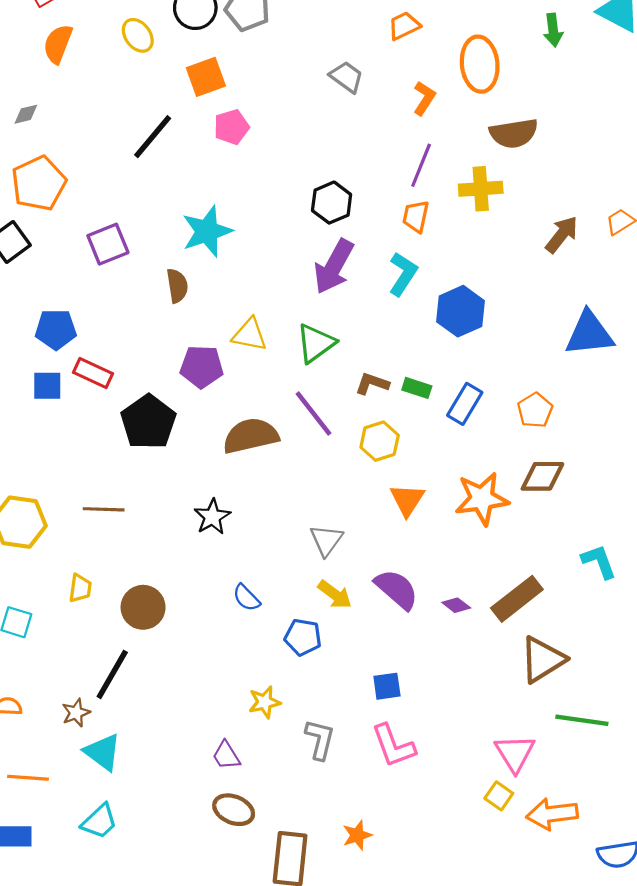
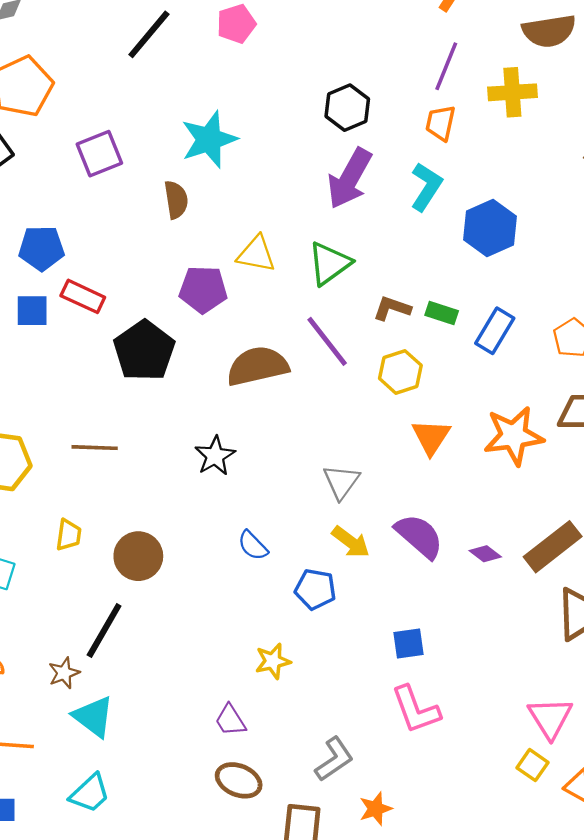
gray L-shape: (320, 739) -> (334, 759), moved, turned 42

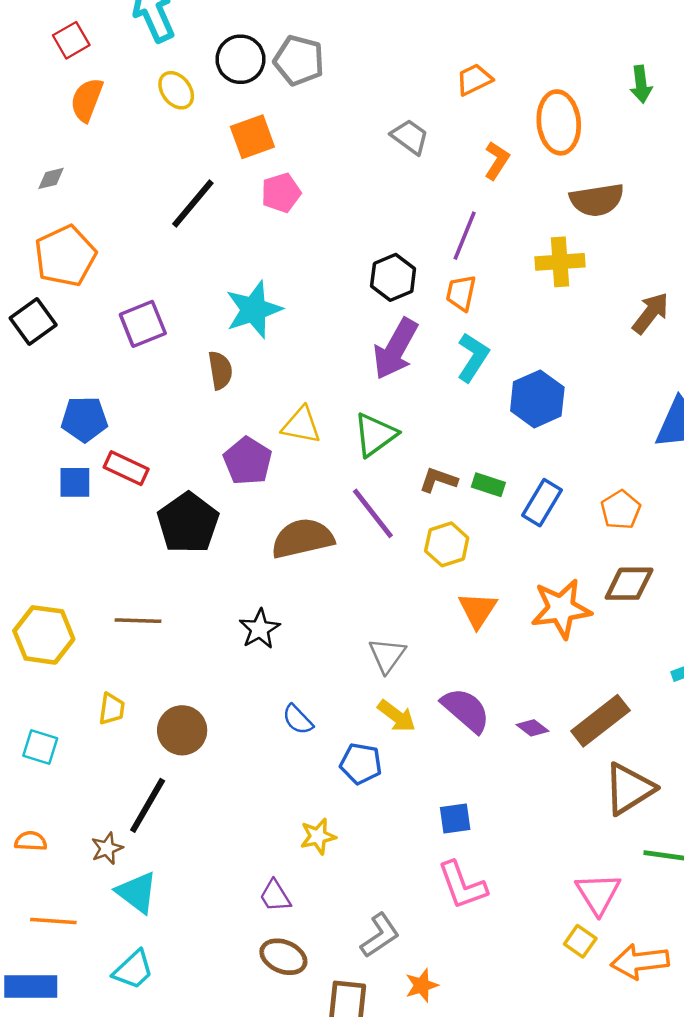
purple line: (446, 66) -> (465, 236), moved
orange trapezoid: (440, 123) -> (461, 293), moved
purple pentagon: (203, 289) -> (248, 461), turned 30

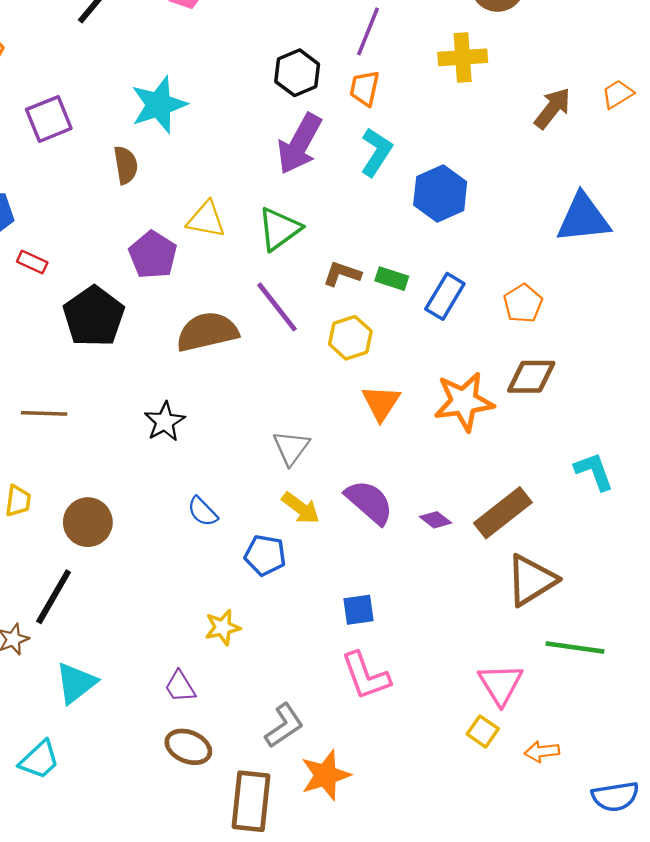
red rectangle: (126, 468) -> (32, 262), size x0.7
cyan triangle: (137, 892) -> (76, 683), moved, turned 45
orange arrow: (640, 962) -> (542, 752), size x0.6
orange star: (422, 985) -> (325, 775), size x1.5

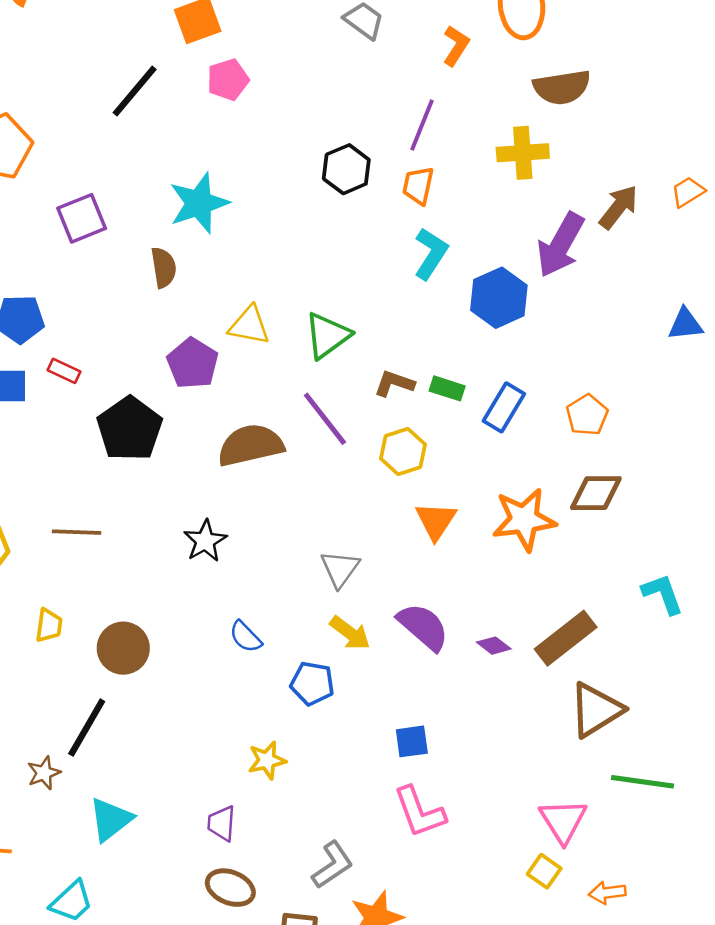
purple arrow: (299, 144) -> (561, 245), moved
blue triangle: (583, 218) -> (685, 324), moved, size x0.6
purple trapezoid: (180, 687) -> (222, 823), turned 36

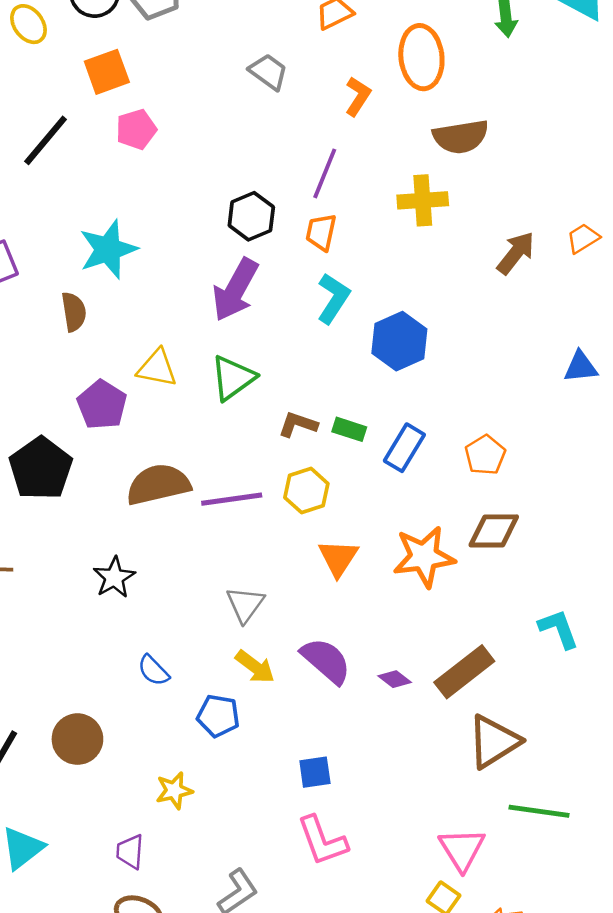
purple arrow: (561, 245) -> (235, 290), moved
purple line: (325, 419) -> (232, 499), moved, turned -60
brown circle: (123, 648) -> (77, 739), moved

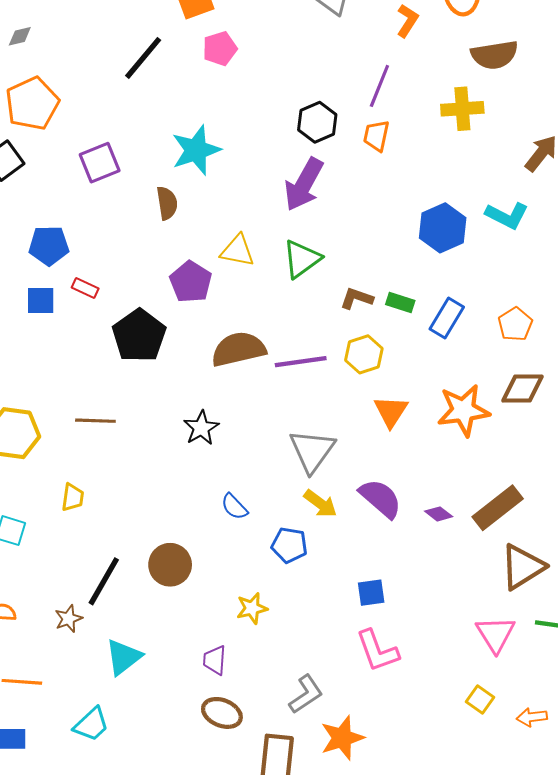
cyan L-shape: (333, 298) -> (507, 215), moved, turned 84
gray triangle: (245, 604) -> (312, 451), size x1.4
pink triangle: (462, 849) -> (496, 634), moved

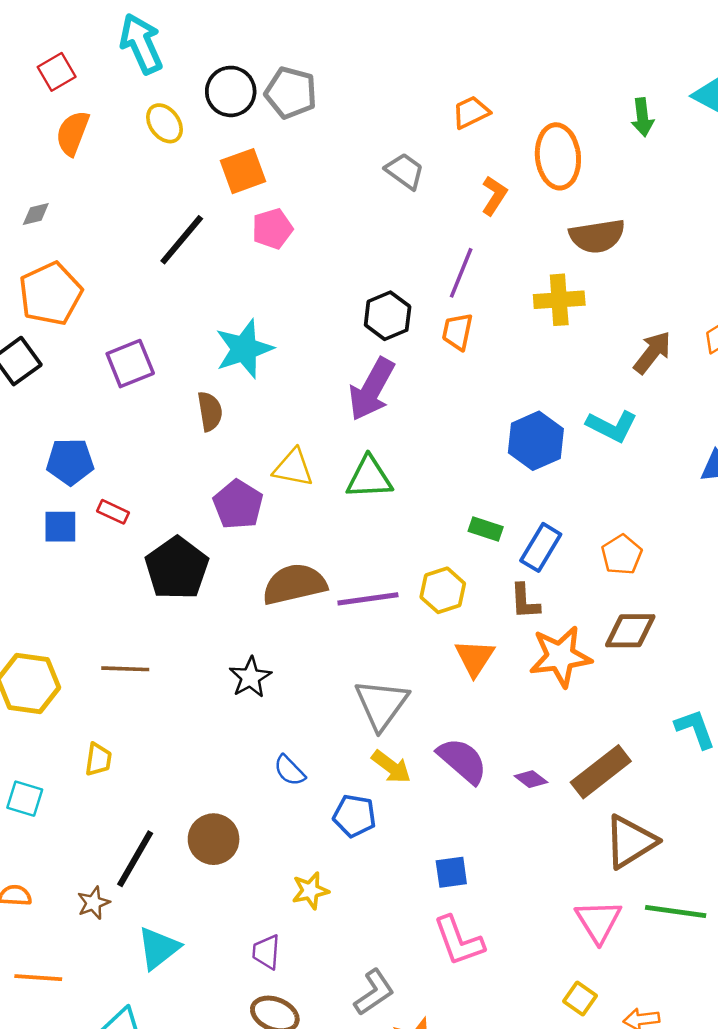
green triangle: (302, 259) -> (369, 478), turned 33
brown L-shape: (357, 298) -> (525, 601), moved, turned -112

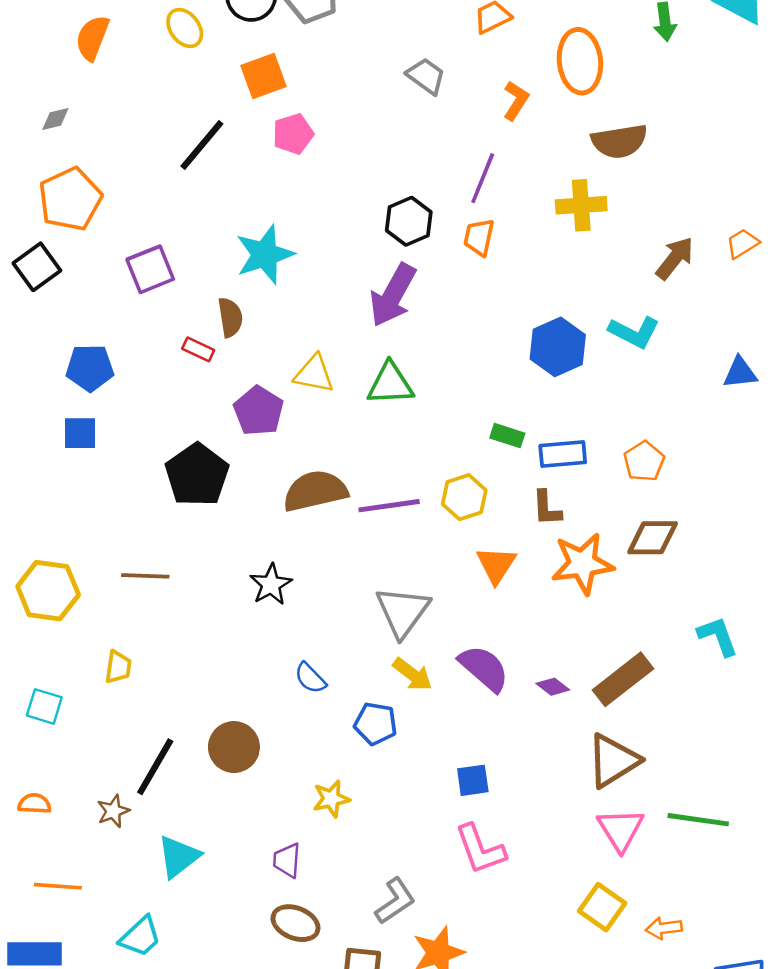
red rectangle: (113, 512) -> (198, 349), moved
blue rectangle: (541, 547) -> (563, 454), turned 54
brown triangle: (630, 842) -> (613, 761), moved
yellow square: (580, 998) -> (602, 907), size x1.4

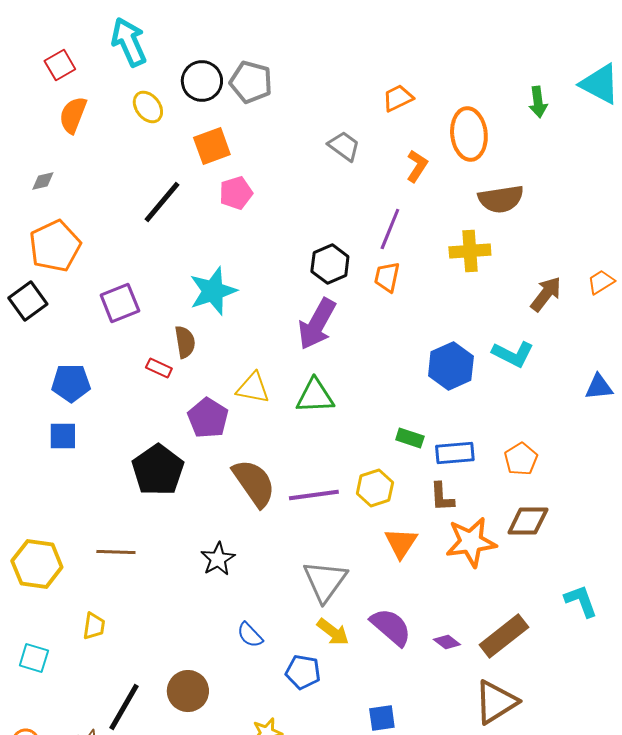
brown semicircle: (315, 491) -> (254, 483), turned 68

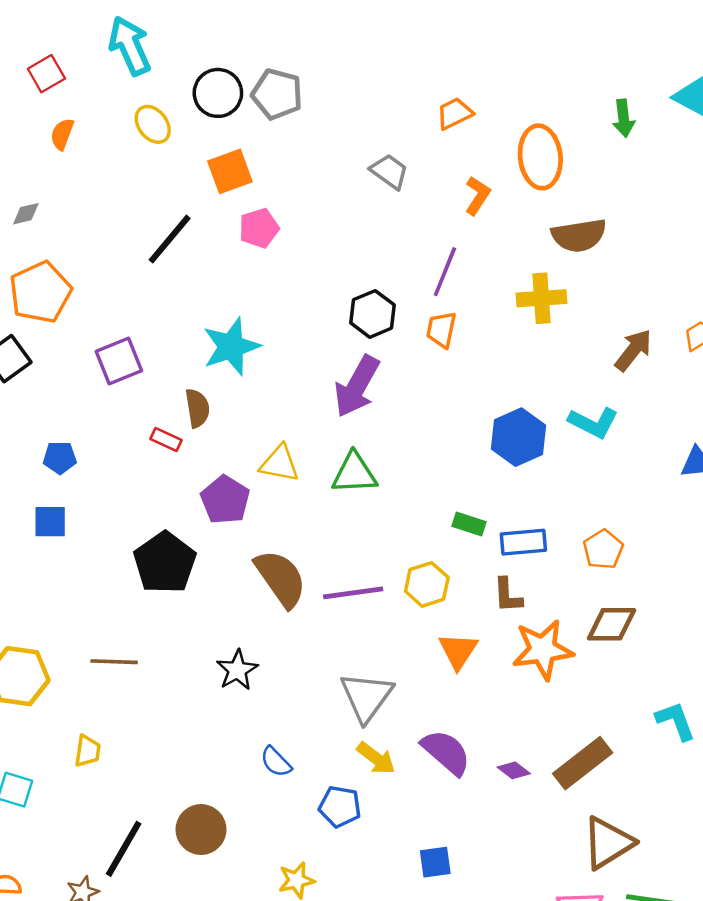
orange semicircle: (73, 115) -> (62, 134), size x0.7
blue pentagon: (71, 383) -> (60, 458), size x0.7
brown triangle: (496, 702) -> (608, 843), moved

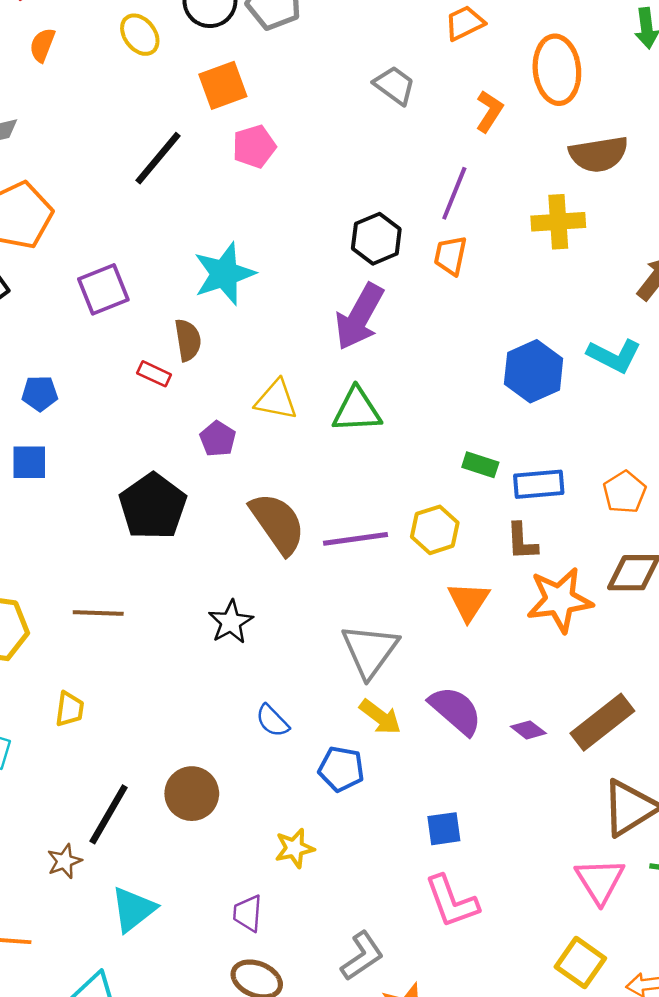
purple pentagon: (225, 500) -> (218, 439), size x0.7

